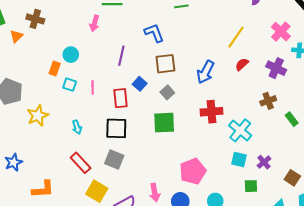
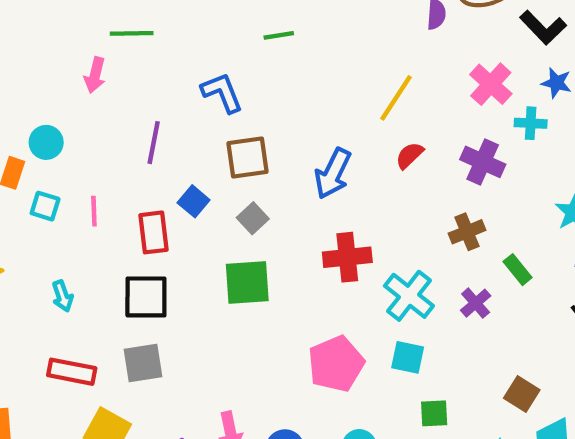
gray square: (114, 160) -> (143, 363), turned -30
purple cross: (264, 162) -> (476, 303), moved
red rectangle: (81, 163) -> (72, 372), turned -35
pink pentagon: (193, 171) -> (336, 364), moved

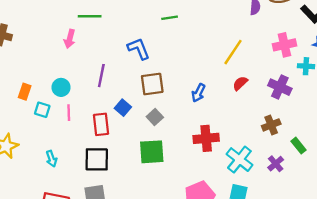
pink cross: (491, 84) -> (284, 45), turned 35
cyan circle: (46, 142) -> (61, 87), moved
blue arrow: (333, 173) -> (198, 93), size x0.7

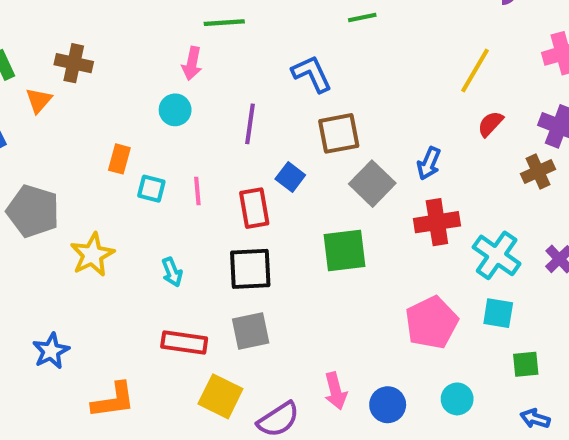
cyan circle: (61, 87) -> (175, 110), moved
blue arrow: (198, 93) -> (429, 163), moved
gray square: (155, 117) -> (372, 184), moved, size x1.5
brown cross: (271, 125) -> (538, 172), moved

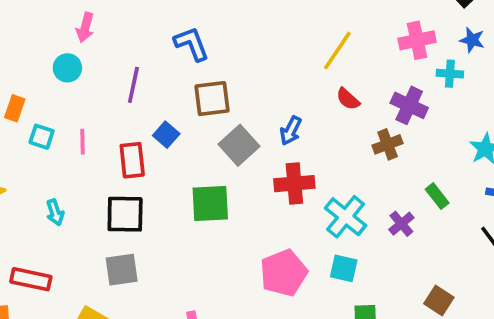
red semicircle: (490, 124) -> (348, 99), turned -95
red rectangle: (184, 342) -> (31, 279), moved

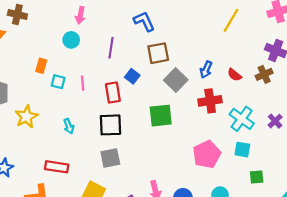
red semicircle: (348, 99) -> (234, 75), moved

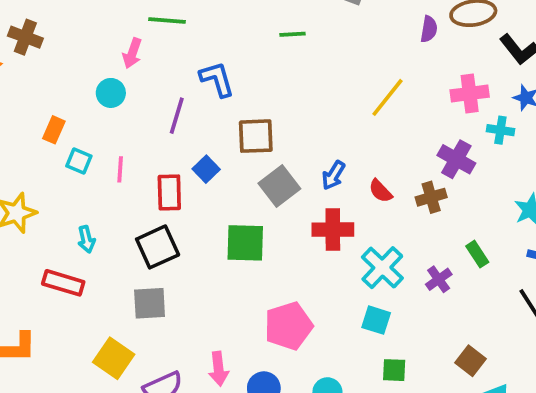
blue L-shape: (144, 21) -> (217, 79), moved
black square: (110, 125) -> (158, 247), turned -30
pink pentagon: (207, 154) -> (288, 326), moved
red rectangle: (57, 167) -> (63, 283), moved

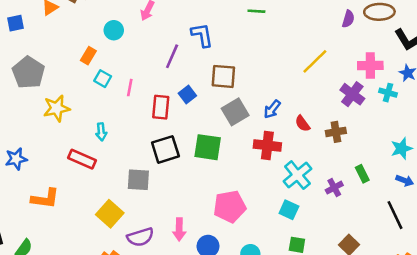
cyan circle: (111, 93) -> (114, 30), moved
purple cross: (456, 159) -> (352, 94), moved
black square: (158, 247) -> (165, 149), moved

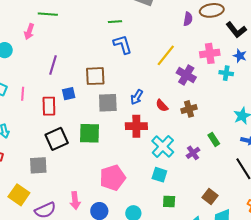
blue L-shape: (202, 35) -> (123, 44), moved
blue square: (187, 94) -> (69, 94), turned 32
purple cross: (352, 94) -> (186, 75), moved
gray square: (235, 112) -> (108, 103), turned 35

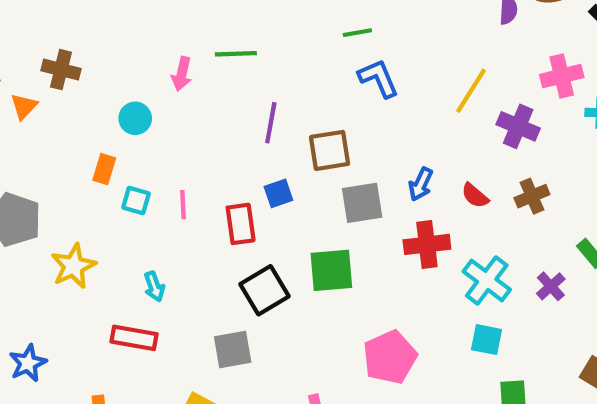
green line: (48, 14) -> (236, 54), moved
purple line: (53, 65) -> (271, 123), moved

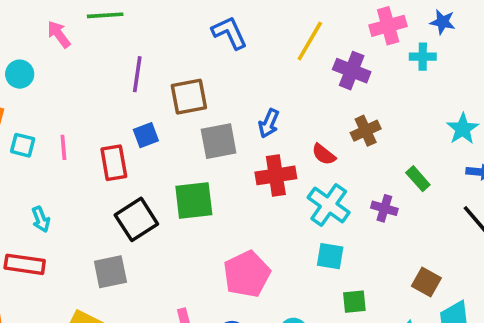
pink arrow: (182, 74) -> (59, 34), turned 132
red semicircle: (475, 196) -> (324, 154), moved
purple cross: (551, 286) -> (384, 208), turned -30

